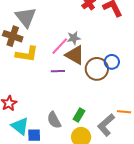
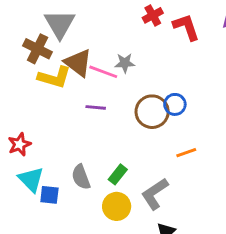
pink line: (60, 46) -> (103, 72), turned 60
brown triangle: (75, 55) -> (78, 63), moved
orange line: (124, 112) -> (186, 153), moved, turned -32

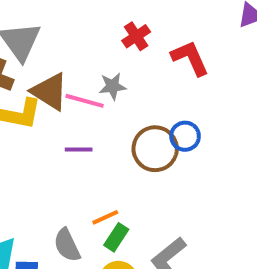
red cross: (153, 15) -> (136, 36), moved
red L-shape: (186, 27) -> (190, 58), moved
orange line: (186, 153) -> (105, 217), moved

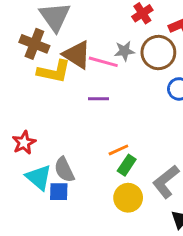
brown circle: (155, 149) -> (158, 53), moved
gray semicircle: (67, 245) -> (64, 170), moved

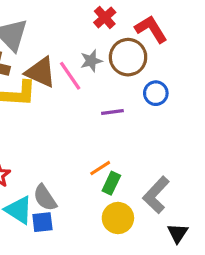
pink line: (103, 62) -> (70, 76), turned 48
purple line: (99, 99) -> (112, 112), moved

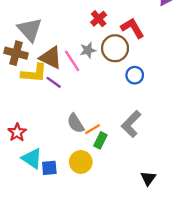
purple line: (112, 112) -> (54, 82), moved, turned 42
gray L-shape: (156, 195) -> (131, 124), moved
gray semicircle: (45, 198) -> (76, 123), moved
yellow circle: (118, 218) -> (81, 162), moved

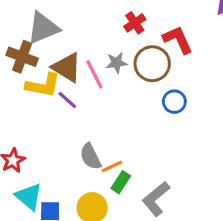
gray triangle: (30, 30) -> (43, 28), turned 44
gray L-shape: (131, 124) -> (156, 199), moved

